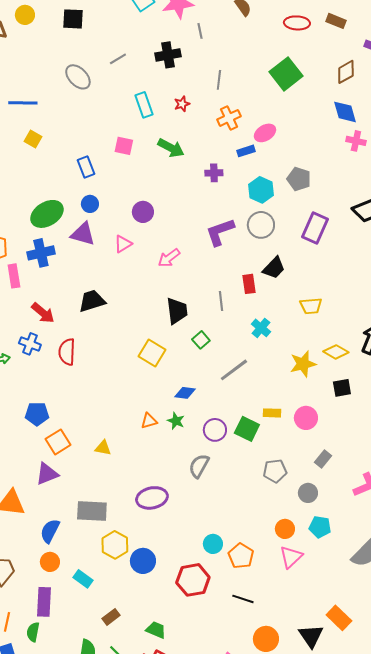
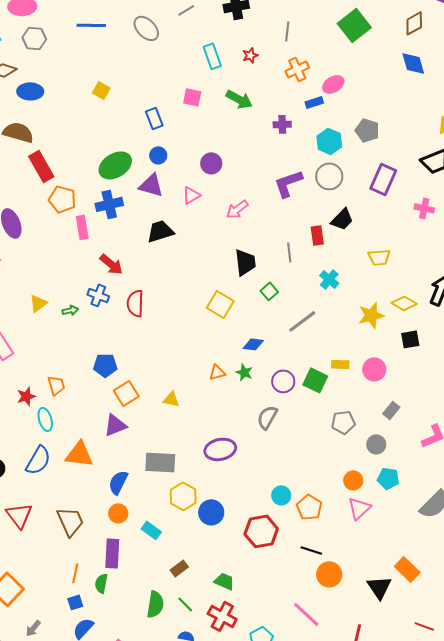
blue line: (23, 103) -> (91, 25), moved
pink cross: (356, 141) -> (424, 208), moved
black trapezoid: (92, 301) -> (160, 231), moved
orange circle: (266, 639) -> (329, 574), moved

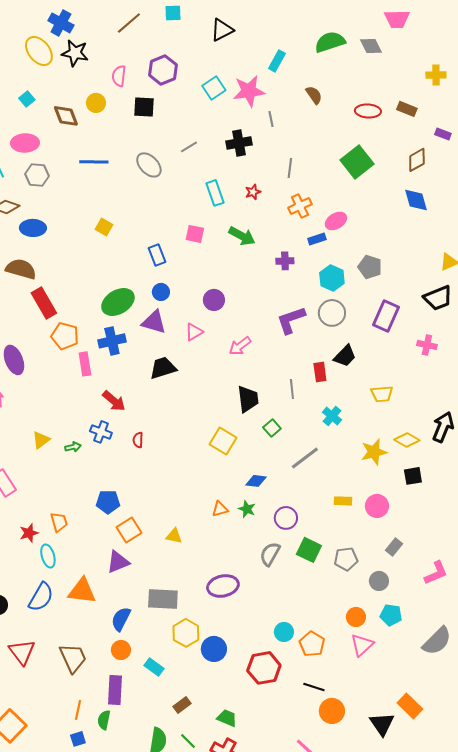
red semicircle: (135, 303) -> (138, 440), size x0.6
green square: (315, 380) -> (309, 550), moved

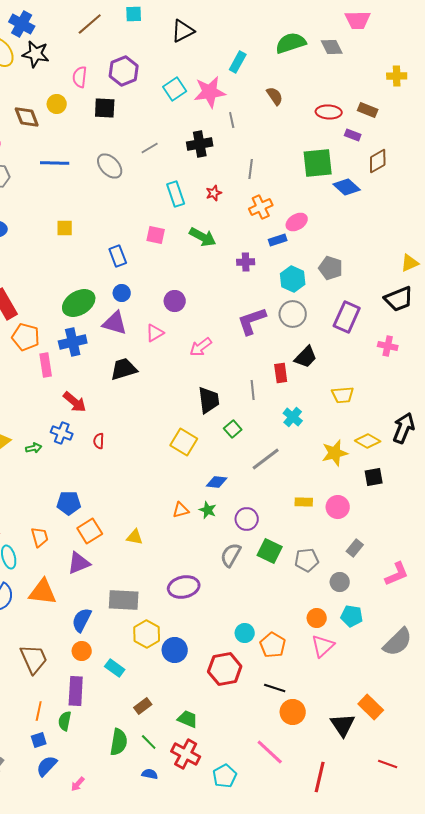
purple rectangle: (443, 134) -> (353, 135), moved
green square: (357, 162) -> (318, 163), turned 32
blue diamond: (416, 200) -> (347, 187), moved, turned -32
yellow square: (104, 227) -> (65, 228), turned -30
orange trapezoid: (59, 522) -> (40, 537), moved

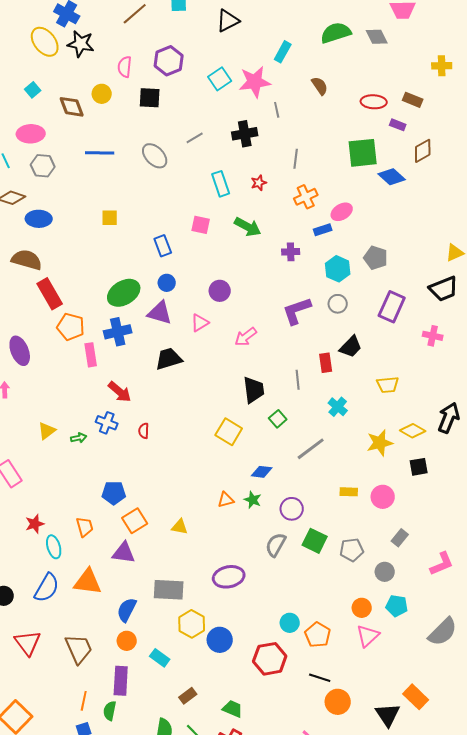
gray circle: (293, 314) -> (338, 304), size x0.7
purple triangle: (79, 563) -> (124, 553), turned 30

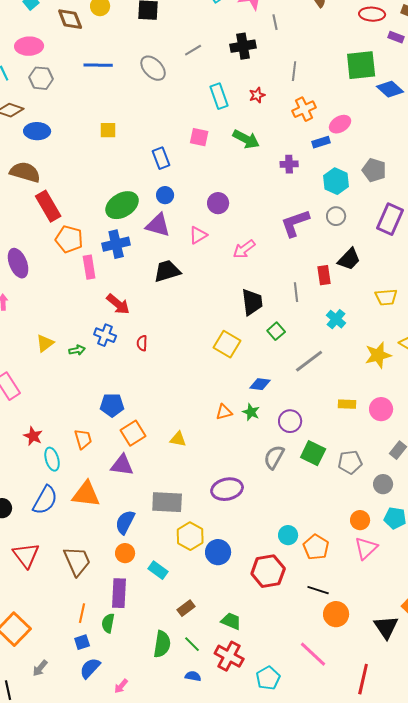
red star: (35, 524) -> (33, 436), turned -30

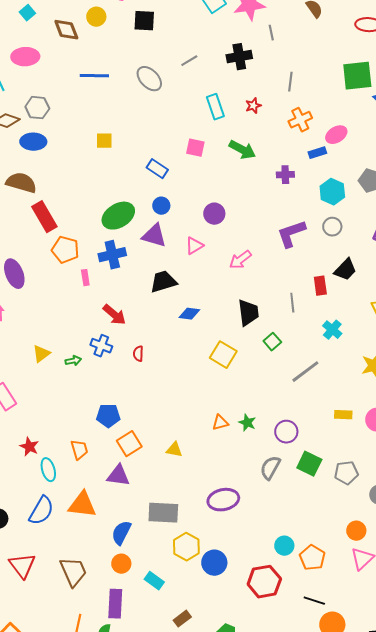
gray hexagon: (41, 78) -> (37, 108), moved
blue rectangle: (161, 158) -> (157, 169), turned -35
pink rectangle: (89, 267) -> (85, 278), size x0.7
blue diamond: (260, 384) -> (189, 314), moved

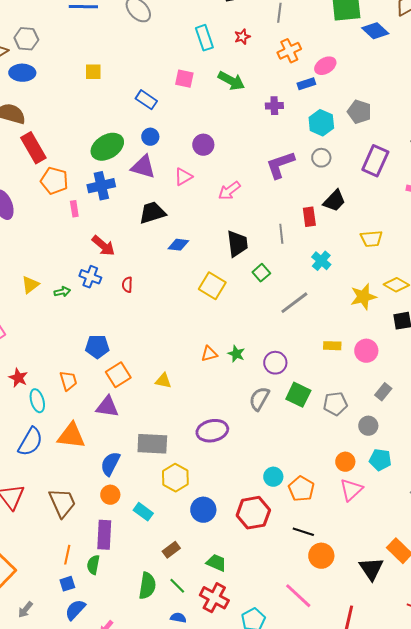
blue circle: (214, 563) -> (203, 510), moved

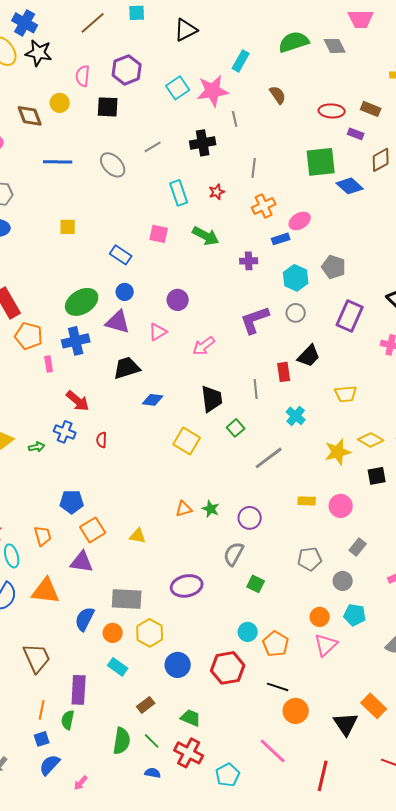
green square: (298, 395) -> (256, 584), moved, size x0.7
orange circle: (110, 495) -> (113, 633), moved

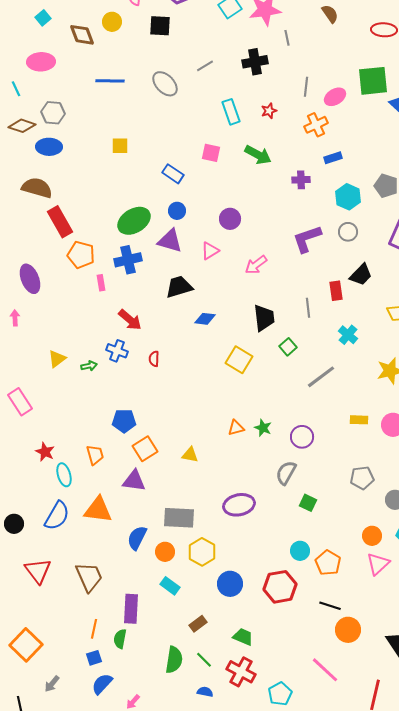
pink ellipse: (300, 221) -> (335, 97), moved

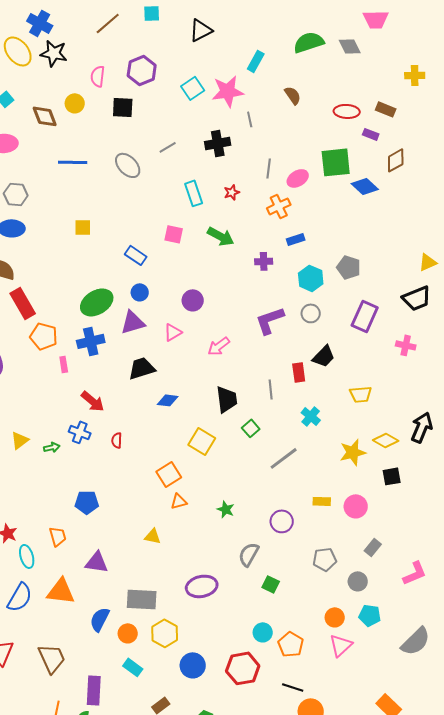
purple triangle: (170, 241) -> (133, 322), turned -32
orange triangle: (236, 428) -> (179, 501), moved
purple circle: (302, 437) -> (282, 521), moved
orange square: (145, 449) -> (169, 474), moved

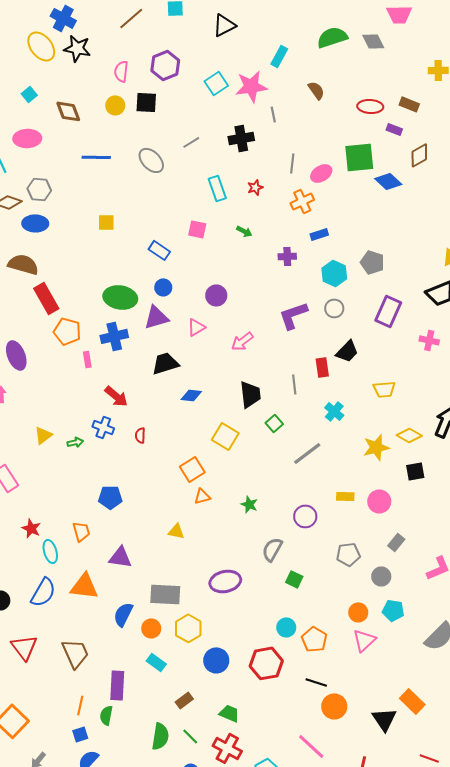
yellow circle: (75, 103) -> (115, 105), moved
green arrow: (221, 236) -> (244, 231), size x0.6
green ellipse: (97, 302) -> (120, 297), turned 40

